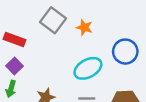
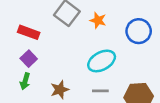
blue circle: (125, 52) -> (139, 31), moved

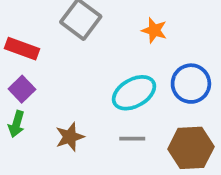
orange star: (98, 20) -> (154, 30), moved
blue circle: (139, 31) -> (191, 84), moved

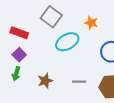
cyan ellipse: (134, 93) -> (67, 42), moved

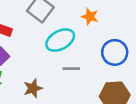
gray line: (79, 82) -> (71, 69), moved

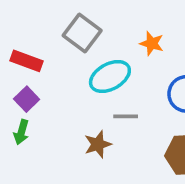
brown star: (33, 88) -> (98, 144), moved

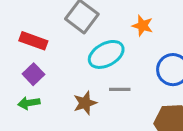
green arrow: (21, 132) -> (29, 103), turned 65
brown star: (98, 144) -> (85, 103), moved

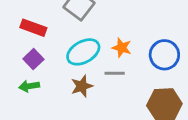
orange star: (143, 26) -> (122, 48), moved
cyan ellipse: (106, 54) -> (83, 52), moved

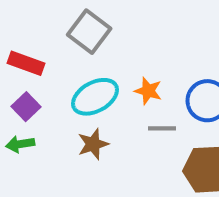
gray line: (115, 73) -> (162, 128), moved

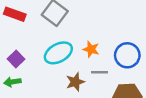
red rectangle: (26, 63) -> (15, 14), moved
brown star: (93, 144) -> (75, 82), moved

